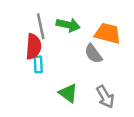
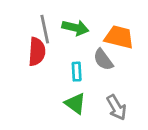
cyan rectangle: (38, 64) -> (77, 72), moved

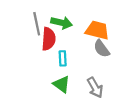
red semicircle: (37, 52) -> (49, 39), moved
gray semicircle: (103, 60) -> (102, 49), moved

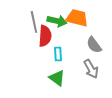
orange trapezoid: (97, 30) -> (77, 18), moved
gray arrow: (95, 88) -> (91, 69), moved

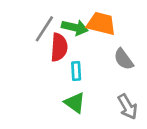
gray line: (34, 22) -> (44, 29), turned 45
gray arrow: (91, 69) -> (128, 107), moved

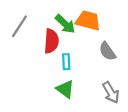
green arrow: (75, 27) -> (65, 24), turned 30
gray line: (44, 29) -> (19, 26), moved

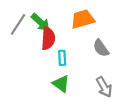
orange trapezoid: (88, 21) -> (83, 19), turned -30
green arrow: (65, 24) -> (41, 22), moved

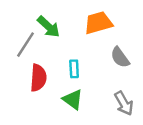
gray line: (18, 24) -> (26, 45), moved
red semicircle: (48, 38) -> (38, 78), moved

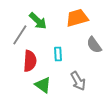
green triangle: (73, 99) -> (43, 85), moved
gray arrow: (124, 103) -> (78, 81), moved

